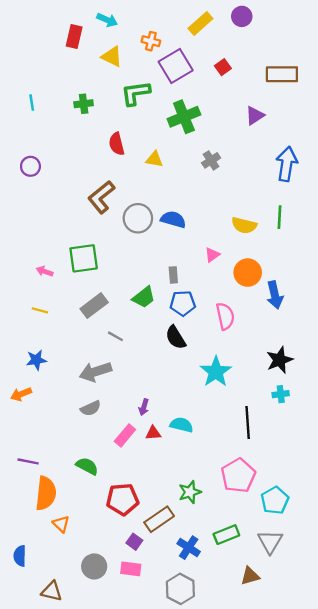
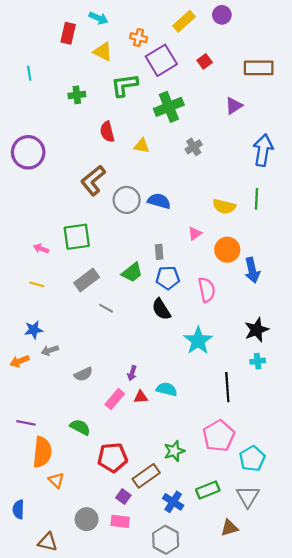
cyan line: (32, 103) -> (29, 73), moved
purple circle: (30, 166) -> (28, 152), size x1.8
gray arrow: (95, 372) -> (50, 350), moved, size x0.6

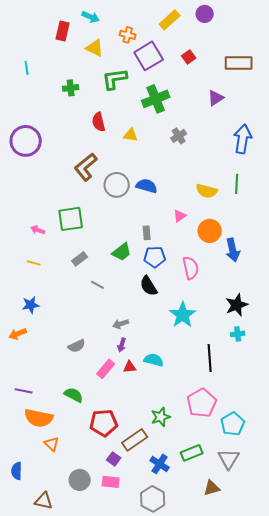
gray rectangle: (87, 280) -> (80, 259), size x0.7
gray arrow: (50, 350) -> (121, 324), moved
orange semicircle: (42, 452) -> (39, 418), turned 96

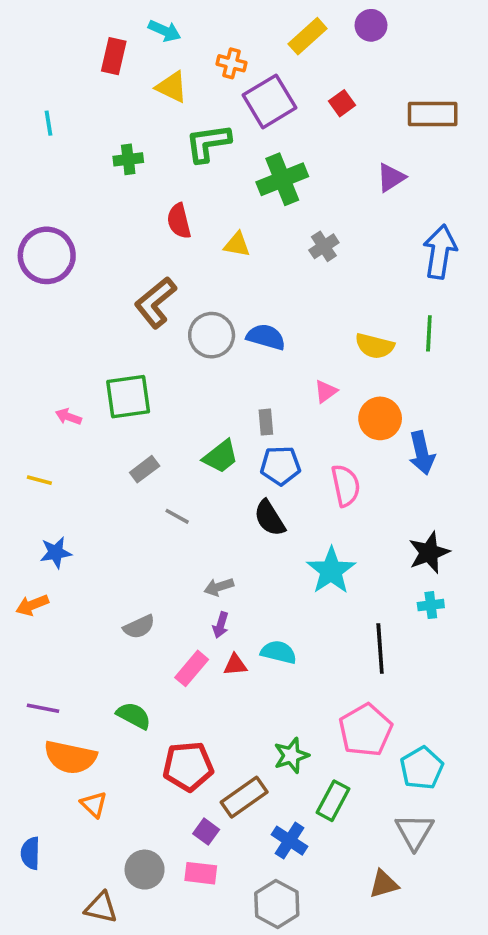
yellow line: (34, 263) -> (39, 480), moved
green rectangle: (192, 453) -> (333, 801), moved, turned -40
brown triangle: (44, 501) -> (101, 908), moved

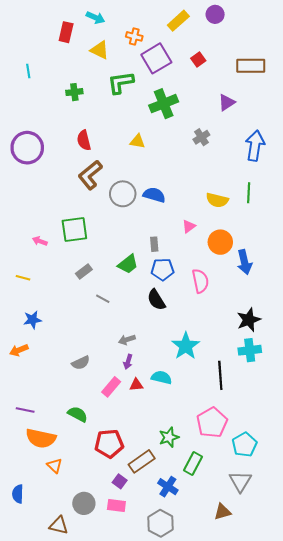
red semicircle: (179, 221) -> (84, 140), moved
gray cross: (324, 246) -> (201, 137), moved
cyan star: (331, 571) -> (186, 346), moved
cyan cross: (431, 605) -> (250, 350), size x1.5

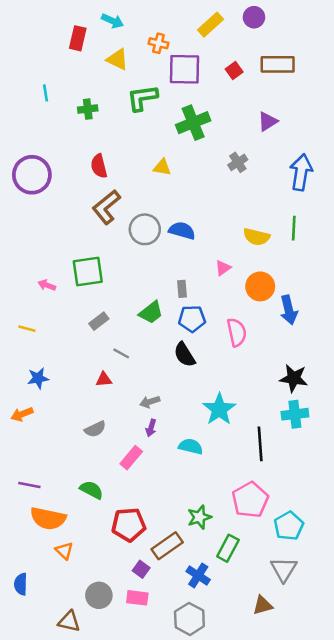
purple square: (156, 58) -> (184, 69), turned 32
brown rectangle: (251, 66) -> (278, 64), moved
cyan line: (28, 71) -> (46, 93), moved
black star: (249, 320) -> (294, 378), turned 30
red triangle: (136, 385) -> (104, 379), moved

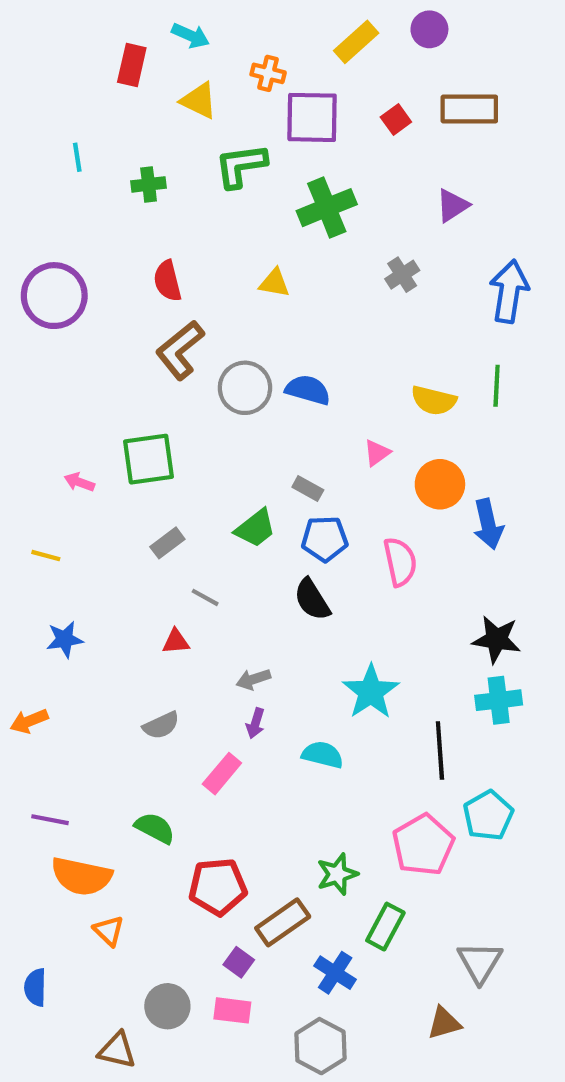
gray rectangle: (182, 289) -> (308, 488), turned -56
orange arrow: (22, 414) -> (29, 721), moved
cyan pentagon: (289, 526) -> (488, 815), moved

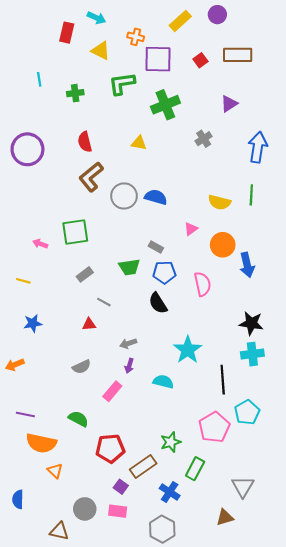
green trapezoid: (255, 528) -> (129, 267), turned 30

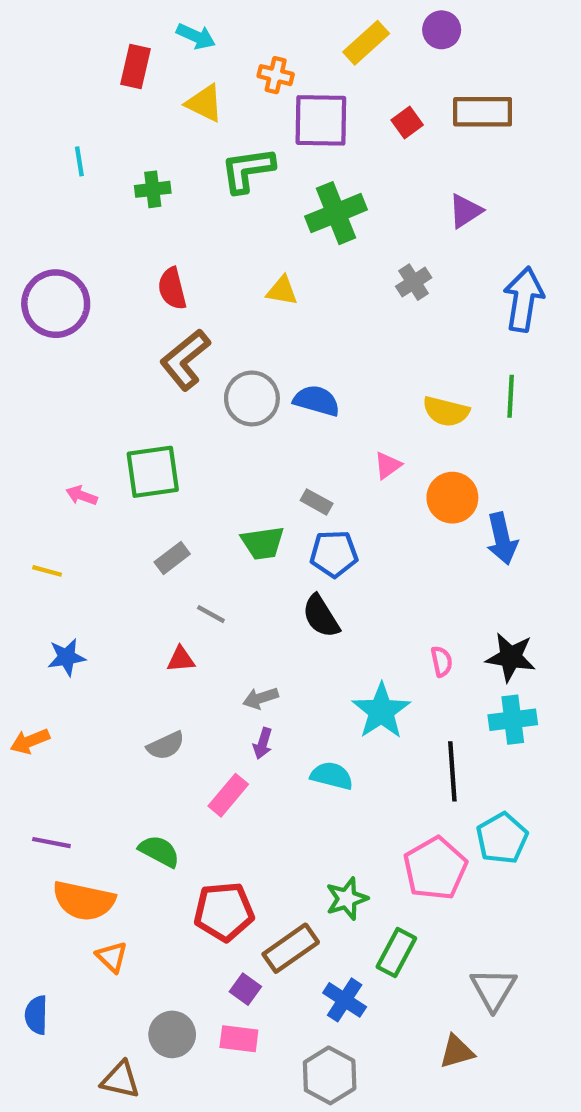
pink semicircle: (203, 284) -> (442, 661), moved, size x0.6

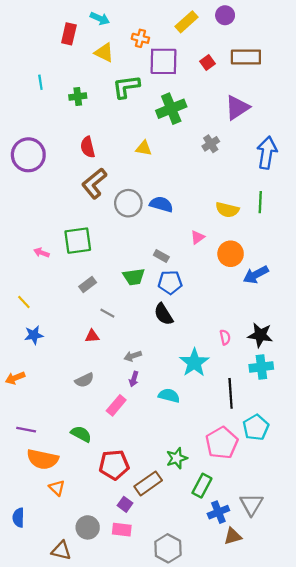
purple triangle: (465, 211) -> (237, 108), size x1.4
blue arrow: (502, 539) -> (256, 275), turned 75
yellow line: (47, 571) -> (24, 302), moved, turned 32
blue cross: (345, 1000) -> (218, 512), moved, turned 35

